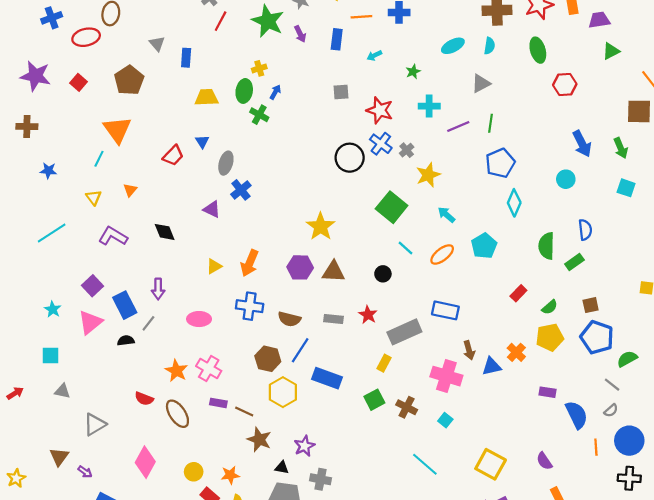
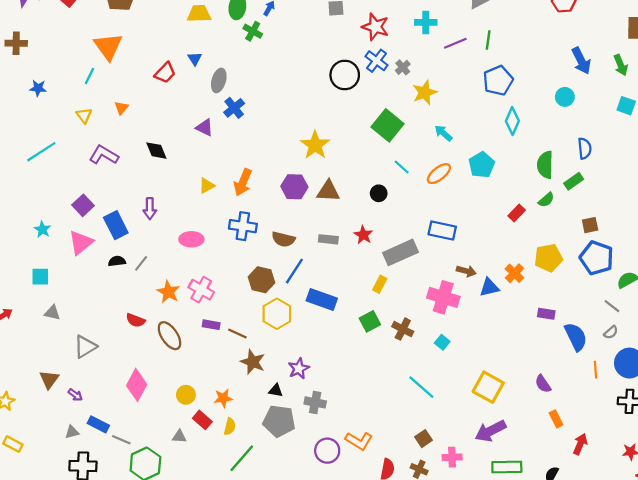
green semicircle: (550, 307) -> (546, 200), moved
gray line: (148, 323) -> (141, 263), moved
brown arrow: (469, 350) -> (466, 271), turned -60

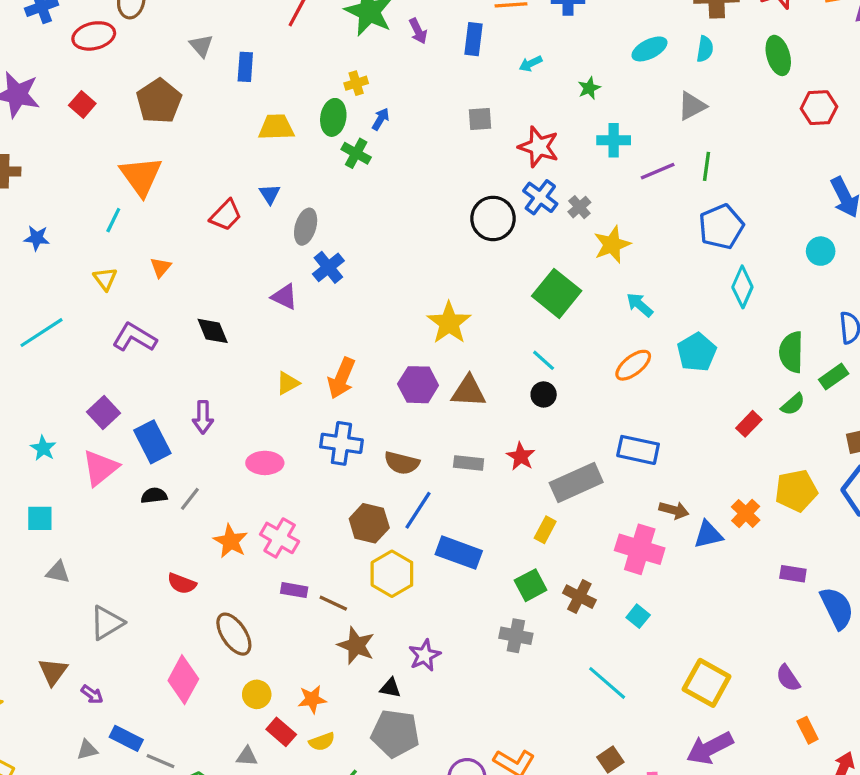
cyan line: (402, 167) -> (544, 360), moved
brown ellipse: (169, 336) -> (234, 634), moved
gray cross: (315, 402) -> (516, 636), moved
yellow semicircle: (230, 427) -> (322, 742), turned 56

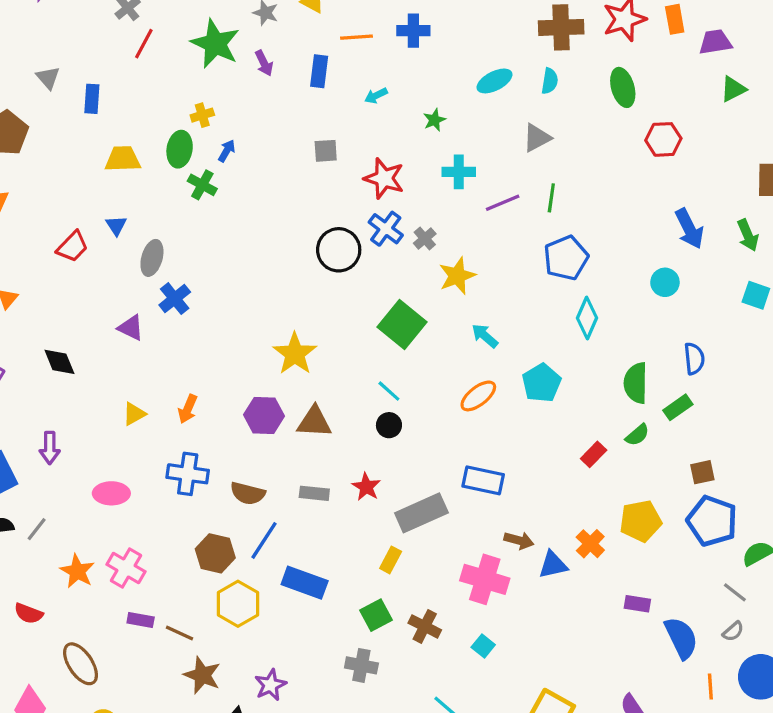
orange arrow: (341, 378) -> (188, 409), size x0.7

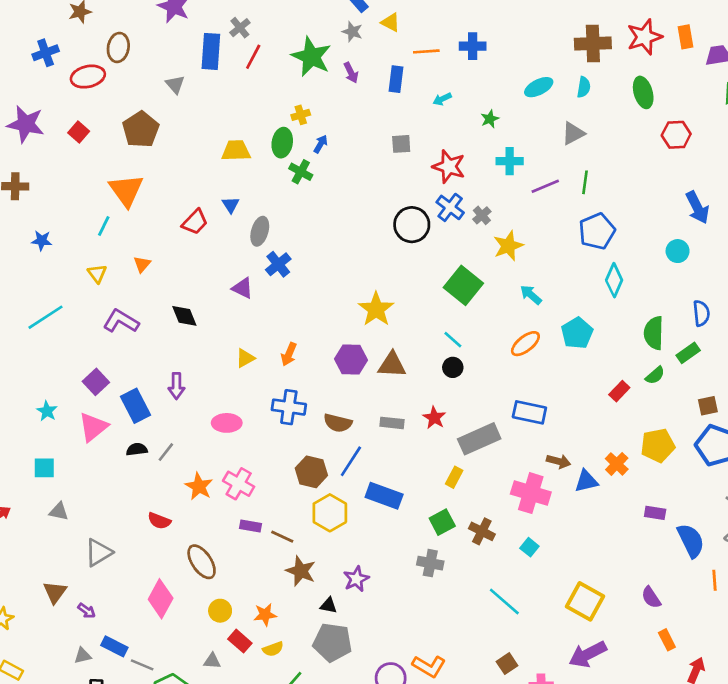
blue rectangle: (92, 99) -> (211, 51), moved, size x1.5

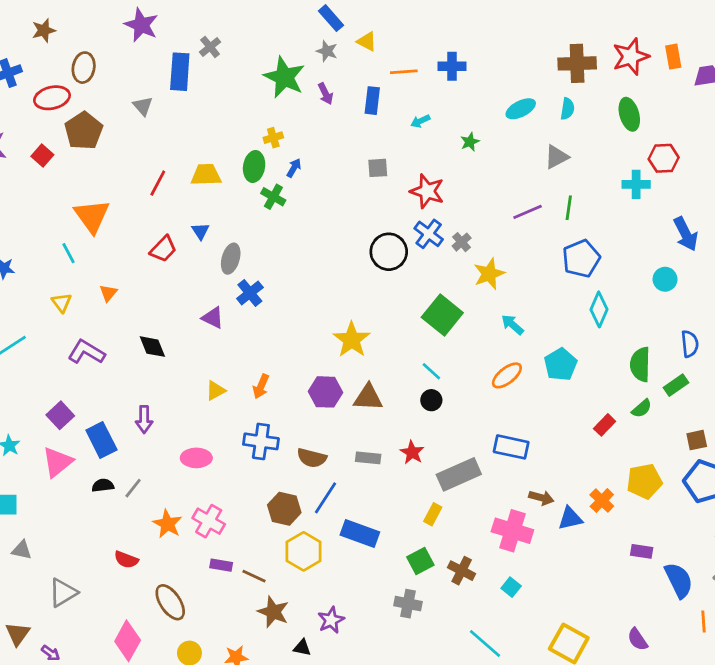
red line: (253, 57) -> (158, 183), moved
brown pentagon: (141, 129) -> (84, 131), moved
cyan cross: (510, 161) -> (636, 184), moved
cyan line: (104, 226) -> (68, 253), turned -54

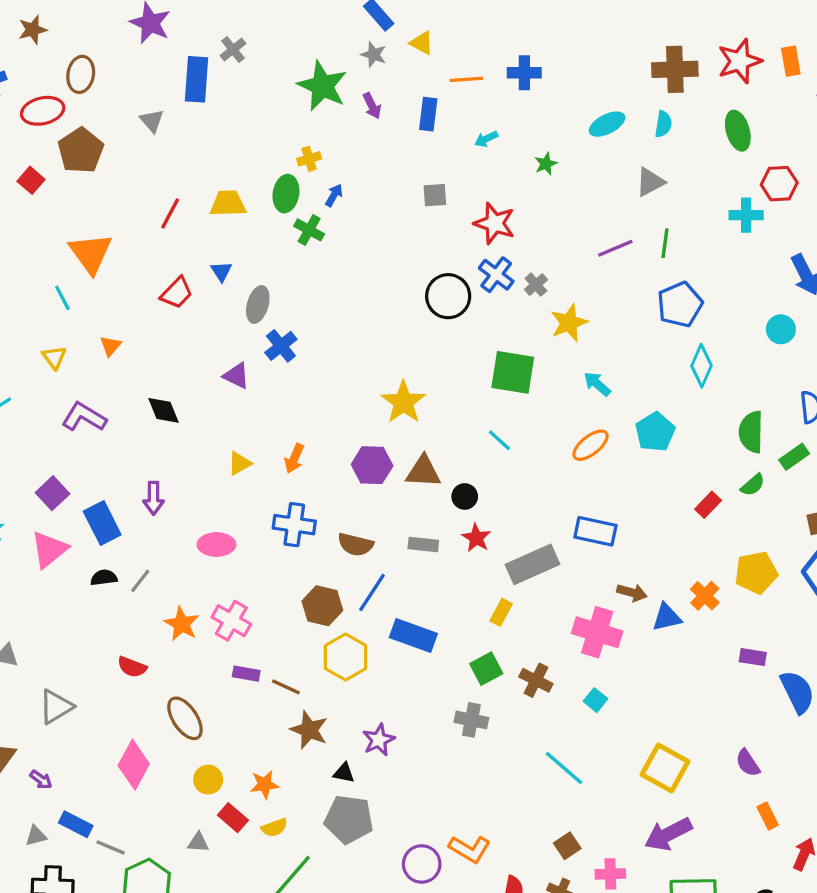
green square: (442, 315) -> (513, 372), turned -30
black circle: (431, 400) -> (465, 496), moved

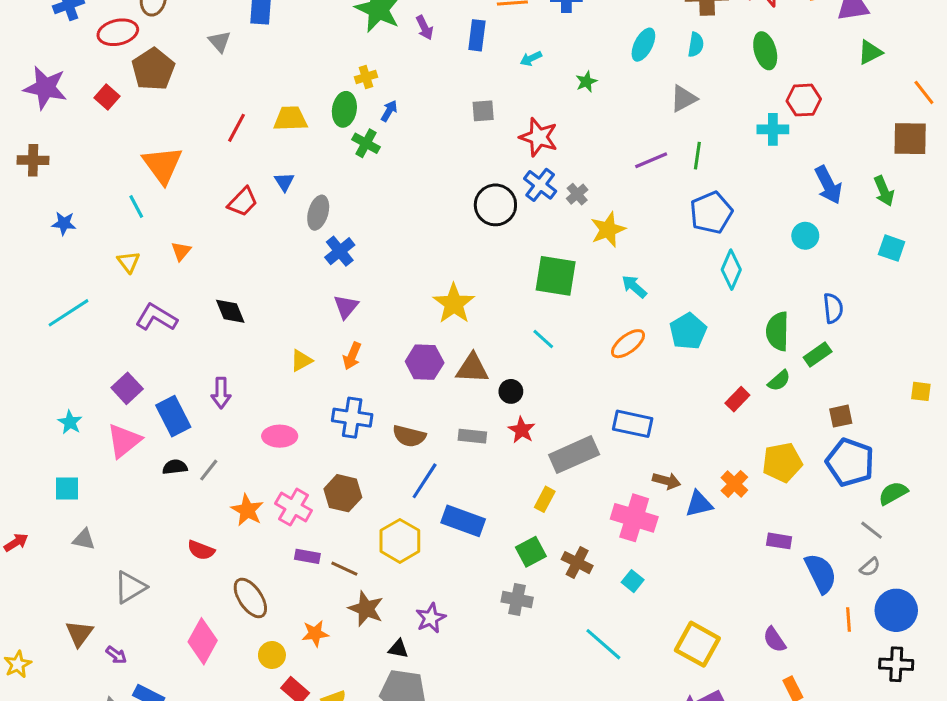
cyan ellipse: (607, 124) -> (643, 45), turned -36
purple triangle: (236, 376) -> (346, 307), moved, turned 44
brown hexagon: (322, 606) -> (343, 493), moved
orange star: (264, 785) -> (315, 633), moved

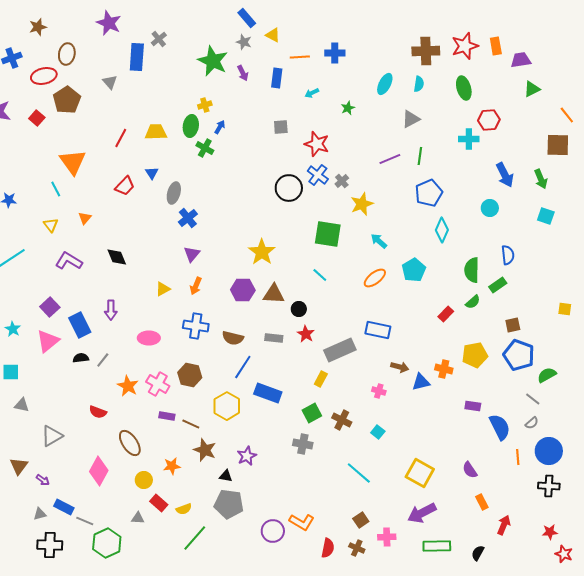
orange cross: (734, 484) -> (444, 369), turned -30
pink cross: (634, 518) -> (379, 391), size x0.5

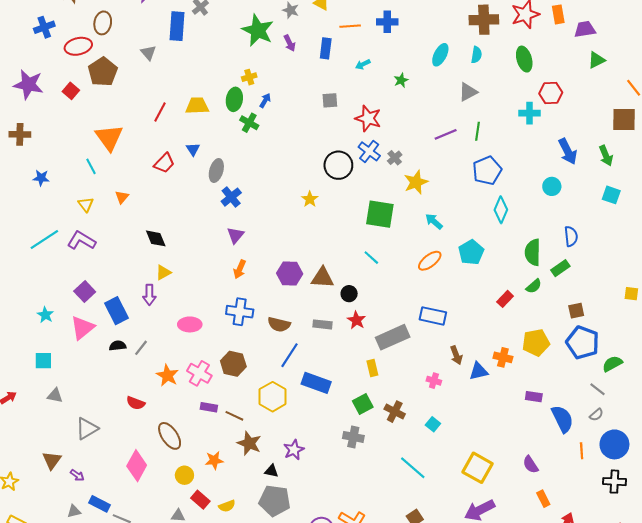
yellow star: (262, 252) -> (310, 199), moved, size x0.6
purple L-shape: (69, 261) -> (81, 241), moved
yellow triangle: (163, 289) -> (163, 272), moved
brown arrow: (400, 367) -> (456, 355), turned 54
yellow rectangle: (321, 379) -> (372, 368), turned -42

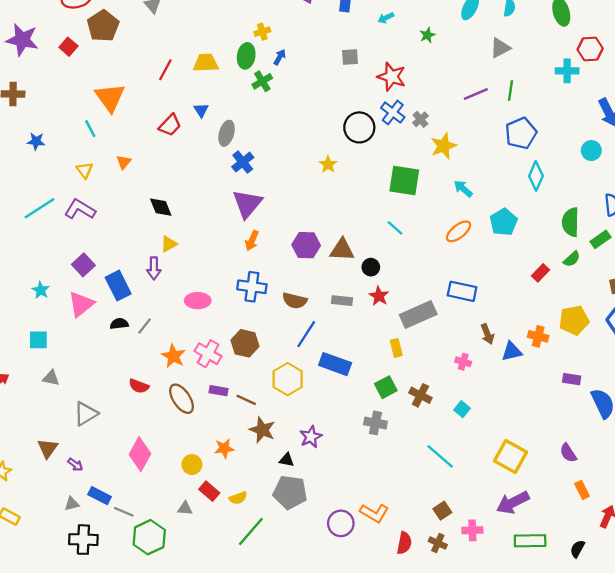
green cross: (249, 123) -> (262, 81), turned 30
purple triangle: (235, 235) -> (247, 204), size x1.6
brown ellipse: (170, 436) -> (182, 399), moved

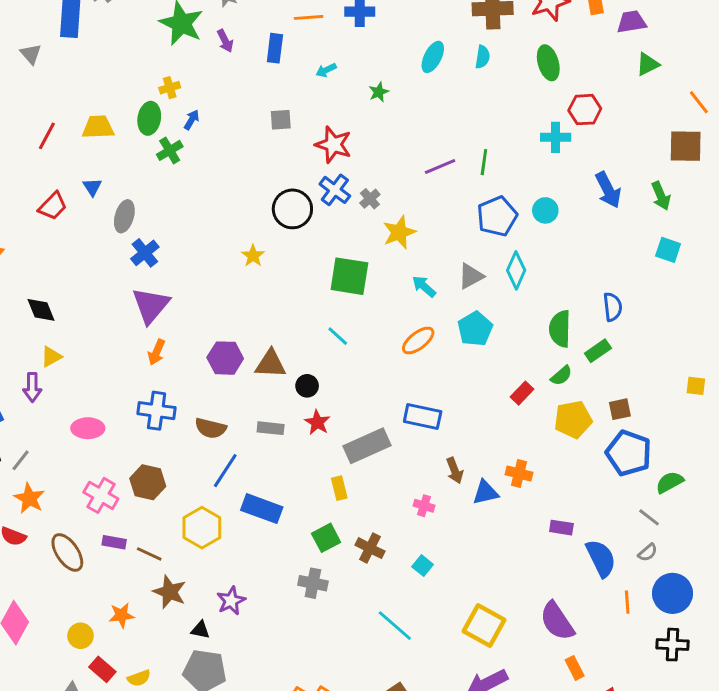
gray triangle: (500, 48) -> (471, 276), moved
cyan circle: (591, 151) -> (545, 210), moved
yellow pentagon: (574, 320) -> (573, 419), moved
orange star: (173, 356) -> (29, 498), moved
purple semicircle: (568, 453) -> (557, 621), size x1.6

